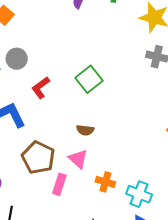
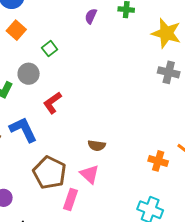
green square: (89, 79) -> (50, 49), moved, size x0.6
orange cross: (105, 182) -> (158, 161), moved

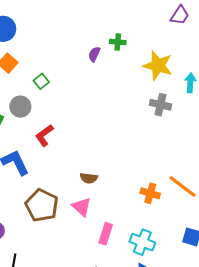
purple semicircle: (91, 16) -> (94, 54), moved
pink rectangle: (71, 200) -> (106, 234), moved

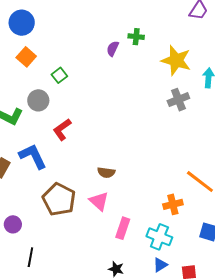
gray cross: (160, 105) -> (178, 100), turned -35
orange cross: (150, 193) -> (173, 204), moved, turned -30

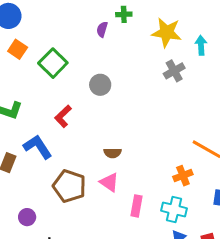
green square: (59, 75) -> (53, 63), size x1.8
gray circle: (38, 100) -> (100, 85), moved

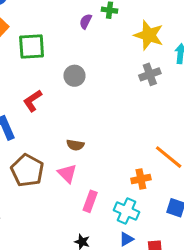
green square: (53, 63) -> (32, 46), turned 32

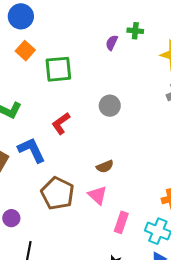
gray circle: (74, 76) -> (110, 106), moved
brown semicircle: (75, 145) -> (105, 166), turned -30

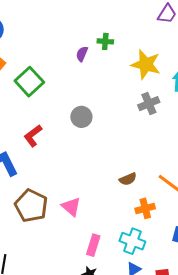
green square: (58, 69) -> (29, 82), turned -36
brown semicircle: (105, 166) -> (128, 179), moved
pink rectangle: (121, 222) -> (93, 245), moved

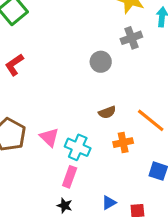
gray circle: (81, 117) -> (101, 62), moved
cyan cross: (132, 241) -> (78, 147), moved

